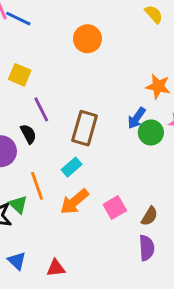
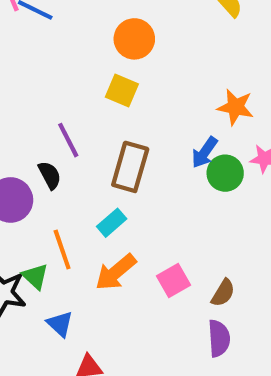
yellow square: (20, 75) -> (122, 91), moved
blue triangle: (17, 261) -> (60, 324), moved

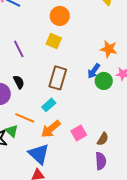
purple line: (68, 140) -> (19, 49), moved
orange line: (62, 250) -> (25, 118), turned -48
blue triangle: (60, 324) -> (39, 154), moved, size x1.6

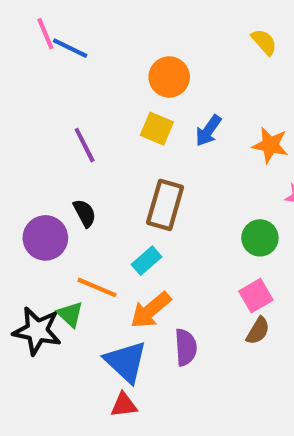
blue arrow: (94, 71) -> (208, 131), moved
green circle: (104, 81) -> (260, 238), moved
pink square: (79, 133) -> (256, 296), moved
purple semicircle: (101, 161) -> (186, 347), moved

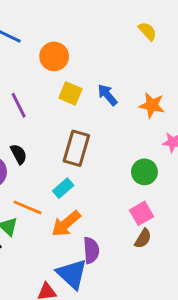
orange circle: (169, 77) -> (54, 56), moved
blue arrow: (208, 131) -> (107, 95), turned 105
blue triangle: (126, 362) -> (72, 274), moved

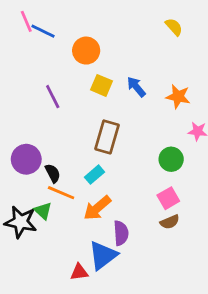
black semicircle: (19, 154) -> (53, 173), moved
brown semicircle: (143, 238) -> (170, 222), turned 36
blue triangle: (72, 274) -> (103, 255), turned 40

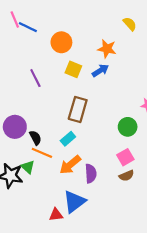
blue arrow: (136, 87) -> (100, 70), turned 98
orange star: (178, 97) -> (107, 49), moved
purple semicircle: (121, 233) -> (91, 173), moved

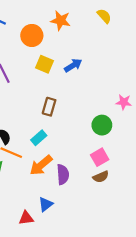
orange star: (107, 49) -> (61, 21), moved
brown rectangle: (78, 109) -> (49, 107), size x0.7
blue triangle: (74, 202) -> (46, 204), size x0.6

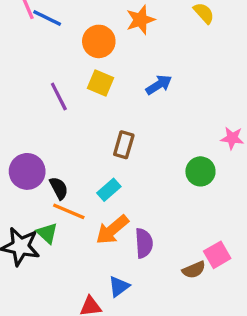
orange star: (61, 21) -> (140, 20), turned -30
yellow square: (44, 64) -> (100, 83), moved
pink square: (100, 157) -> (217, 255), moved
brown semicircle: (101, 177) -> (194, 270), moved

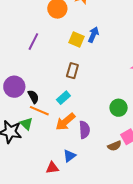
yellow square: (100, 83) -> (76, 40), moved
blue arrow: (159, 85) -> (93, 35), turned -35
purple line: (59, 96) -> (33, 42), turned 54
green circle: (200, 171) -> (119, 108), moved

